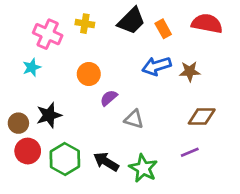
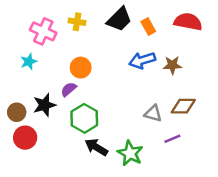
purple semicircle: (109, 98) -> (69, 89), moved
gray triangle: (134, 119) -> (153, 113), moved
green hexagon: (65, 159) -> (84, 118), moved

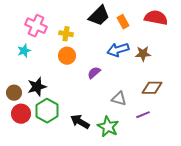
yellow cross: (77, 22) -> (66, 34), moved
purple semicircle: (69, 89) -> (94, 73), moved
gray triangle: (153, 113) -> (119, 99), moved
green hexagon: (84, 118) -> (47, 111), moved

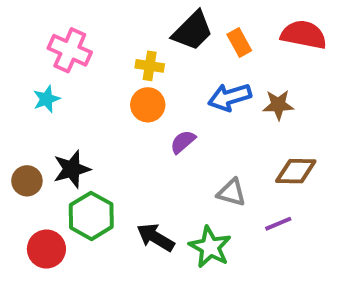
yellow cross: (66, 34) -> (150, 66), moved
orange circle: (67, 56) -> (148, 105), moved
red circle: (21, 114) -> (46, 249), moved

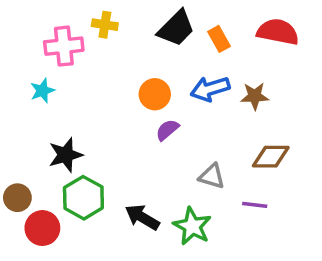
pink cross: (70, 50) -> (64, 46), turned -30
yellow cross: (150, 66) -> (105, 25), moved
orange circle: (148, 105) -> (155, 94), moved
brown circle: (27, 181) -> (17, 198), moved
purple line: (278, 224) -> (255, 205), turned 30

